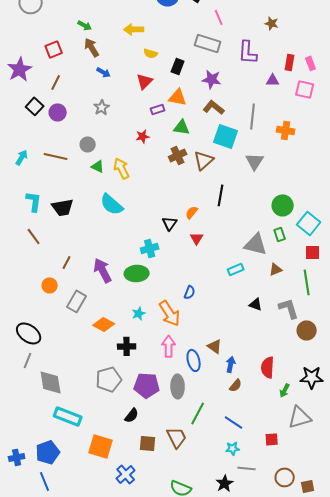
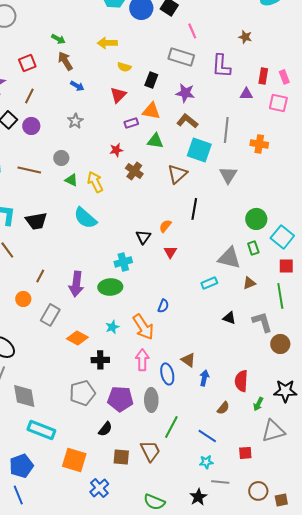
brown cross: (178, 155) -> (134, 171), moved, turned -30
purple arrow: (103, 270) -> (76, 284), turned -145
brown semicircle: (236, 385) -> (223, 408), moved

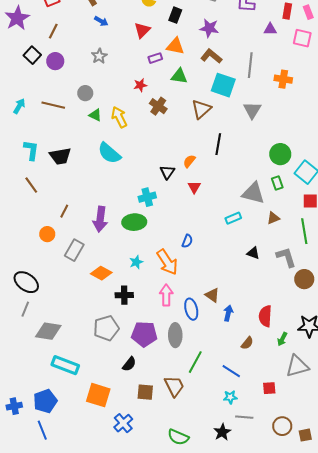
gray diamond: (24, 396) -> (48, 331), turned -72

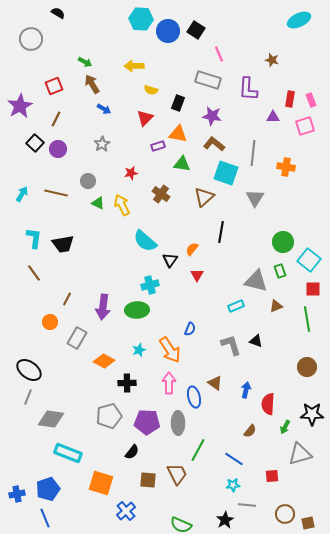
pink square: (302, 38) -> (305, 126), turned -30
red star: (140, 85) -> (131, 173), moved
cyan semicircle: (109, 153) -> (145, 241), moved
gray L-shape: (286, 257) -> (231, 345), moved
blue arrow: (228, 313) -> (246, 390), moved

